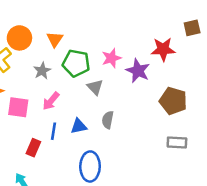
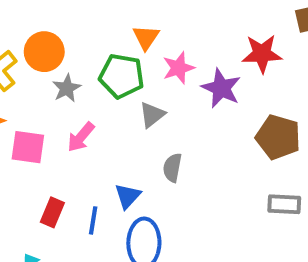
orange circle: (19, 38) -> (44, 52), moved
orange triangle: (55, 39) -> (146, 37), moved
gray triangle: (95, 87) -> (152, 115), turned 36
blue triangle: (79, 126) -> (128, 196), moved, turned -36
blue line: (53, 131) -> (93, 220), moved

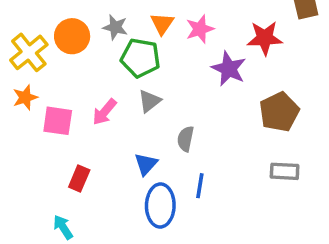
pink star: (178, 68) -> (200, 29), moved
gray star: (67, 88) -> (115, 27), moved, turned -30
gray triangle: (152, 115) -> (149, 101), moved
brown pentagon: (278, 137) -> (279, 112), turned 30
blue line: (93, 220) -> (200, 186), moved

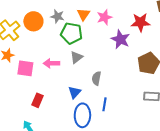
pink arrow: (104, 112) -> (51, 63), turned 49

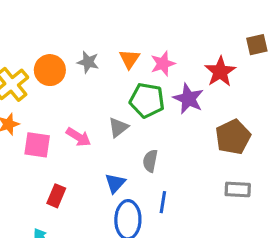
red star: (140, 22) -> (220, 72), turned -30
green pentagon: (71, 33) -> (147, 100), moved
pink arrow: (51, 63) -> (79, 137), turned -147

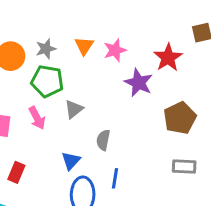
gray star: (88, 62) -> (46, 49), turned -30
green pentagon: (147, 100) -> (47, 81), moved
pink arrow: (79, 137) -> (37, 118), turned 30

